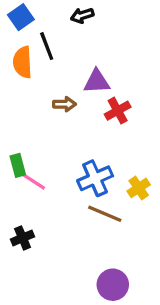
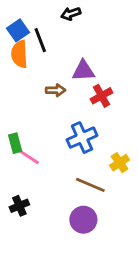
blue square: (21, 17) -> (18, 30), moved
blue cross: (95, 178) -> (82, 138), moved
purple circle: (113, 285) -> (83, 220), moved

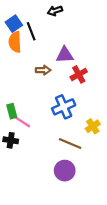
black cross: (19, 206) -> (11, 140), moved, turned 32

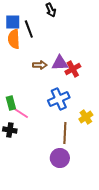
black arrow: (55, 11) -> (51, 10), turned -96
blue square: (14, 24) -> (13, 22), turned 35
purple triangle: (65, 55) -> (60, 63), moved
brown line: (70, 144) -> (65, 133), turned 70

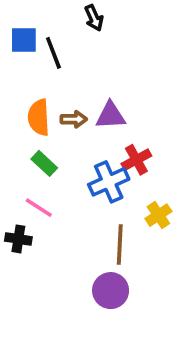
orange semicircle: (14, 39) -> (39, 117), moved
red cross: (73, 69) -> (136, 160), moved
green rectangle: (11, 103) -> (44, 163), moved, turned -32

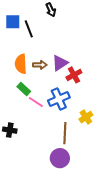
purple triangle: (111, 116) -> (60, 63), turned -30
red cross: (136, 160) -> (74, 75), moved
pink line: (39, 208) -> (36, 102), moved

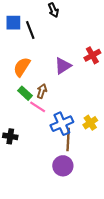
orange semicircle: (21, 64) -> (22, 67), turned 36
brown arrow: (40, 65) -> (42, 91), moved, turned -72
red cross: (74, 75) -> (92, 55), moved
blue cross: (59, 99) -> (62, 124), moved

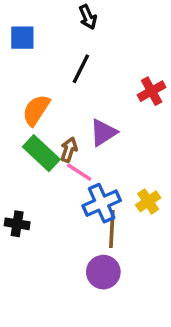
black line: (30, 30) -> (81, 69), moved, turned 48
purple triangle: (63, 66) -> (103, 132), moved
green rectangle: (25, 93) -> (41, 153), size x1.5
pink line: (38, 107) -> (79, 172), moved

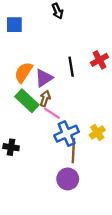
black line: (81, 69) -> (71, 67), moved, turned -36
purple triangle: (103, 132) -> (44, 78), moved

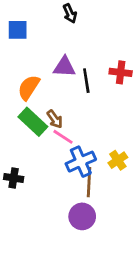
red cross: (99, 60) -> (121, 72), turned 36
purple triangle: (44, 78) -> (64, 67), moved, turned 36
brown arrow: (45, 98) -> (55, 119), turned 126

